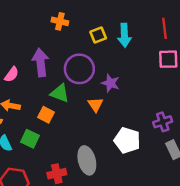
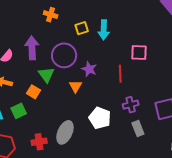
red line: (165, 28) -> (120, 74), moved
green triangle: (60, 93) -> (46, 75), turned 30
green square: (30, 139) -> (19, 111), turned 35
gray ellipse: (87, 160) -> (65, 132), turned 35

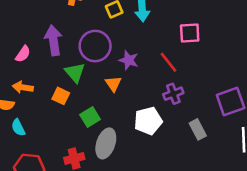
red line: (120, 74) -> (169, 62), turned -30
purple cross: (131, 105) -> (173, 94), moved
green square: (19, 111) -> (90, 117), moved
white pentagon: (100, 118) -> (148, 121), turned -30

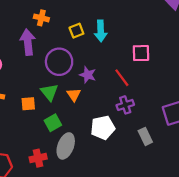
purple arrow: (53, 40) -> (28, 42), moved
green triangle: (75, 73) -> (49, 92), moved
orange square: (61, 96) -> (28, 104), turned -32

